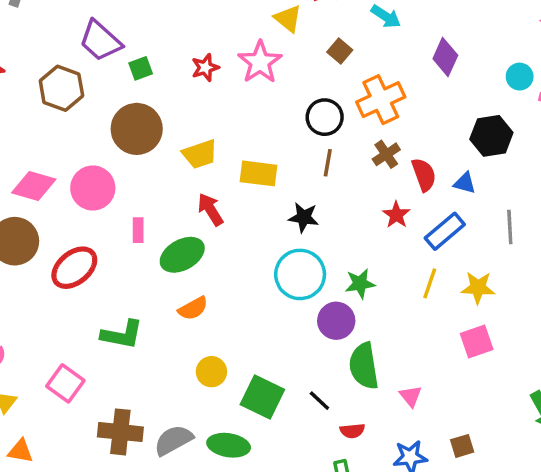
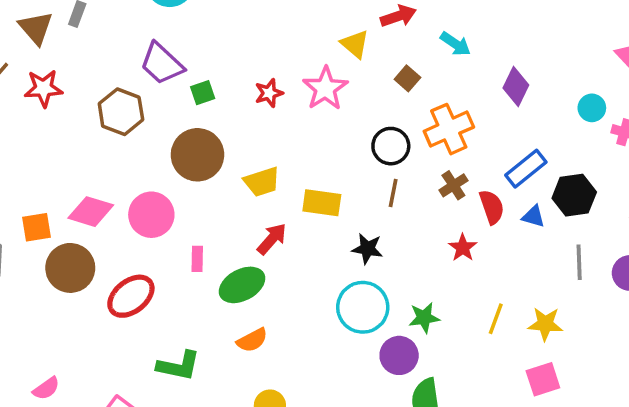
black hexagon: (491, 136) -> (574, 195), moved
red arrow: (210, 209) -> (272, 239), turned 72
blue rectangle: (445, 231) -> (526, 169), moved

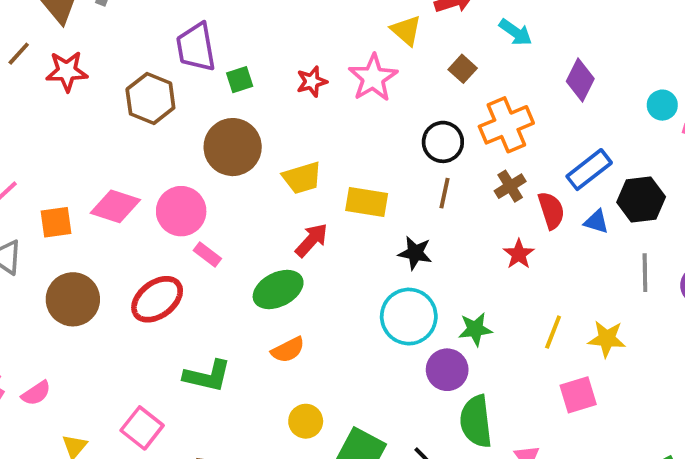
purple trapezoid: (162, 64) -> (196, 47), turned 36
pink rectangle: (197, 259) -> (207, 255), moved, turned -55
brown circle: (70, 268) -> (73, 299), moved
pink square: (543, 379) -> (578, 395), moved
pink semicircle: (46, 388) -> (36, 393), moved

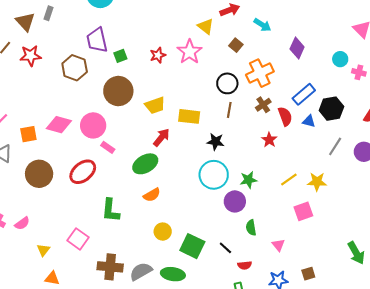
gray line: (645, 273) -> (335, 146), turned 36
yellow line: (553, 332) -> (289, 179), turned 36
green L-shape: (207, 376) -> (111, 210), turned 85
green semicircle: (476, 421) -> (251, 228), size x0.6

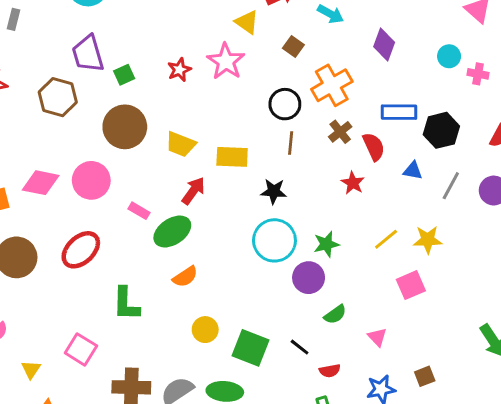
blue rectangle: (304, 94) -> (399, 112), turned 45
yellow trapezoid: (155, 105) -> (181, 144), turned 45
blue triangle: (309, 121) -> (413, 171), moved
pink rectangle: (108, 147) -> (139, 211), moved
green semicircle: (251, 228) -> (335, 314), turned -112

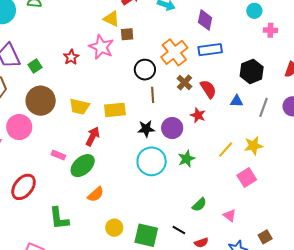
brown square: (293, 46) -> (127, 34), moved, turned -32
cyan circle: (449, 56) -> (254, 11), moved
blue rectangle: (399, 112) -> (210, 50), moved
pink circle: (91, 180) -> (19, 127), moved
purple circle: (309, 278) -> (172, 128), moved

